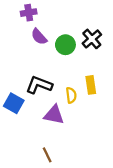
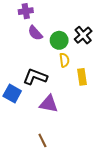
yellow semicircle: (71, 95) -> (64, 60), moved

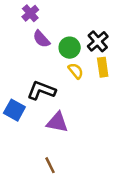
purple cross: (26, 11) -> (30, 13), turned -32
yellow semicircle: (64, 60) -> (76, 71), turned -32
yellow rectangle: (82, 77) -> (103, 67), moved

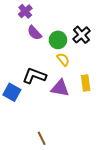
yellow rectangle: (103, 67) -> (86, 83), moved
purple triangle: (57, 122) -> (60, 88), moved

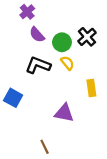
black L-shape: (34, 76) -> (38, 65), moved
purple triangle: (60, 88) -> (64, 113), moved

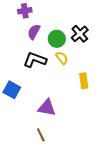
purple cross: (27, 12) -> (25, 11), turned 32
purple semicircle: (37, 35) -> (34, 32), turned 70
purple triangle: (64, 113) -> (47, 108), moved

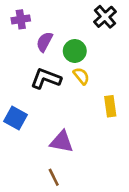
purple cross: (25, 11) -> (21, 19), moved
black cross: (80, 34) -> (105, 17), moved

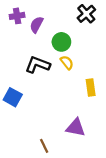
purple semicircle: (44, 42) -> (37, 25), moved
purple triangle: (62, 142) -> (76, 127), moved

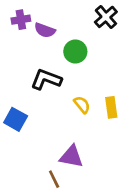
purple semicircle: (37, 25) -> (45, 30), turned -98
yellow semicircle: (67, 63) -> (82, 105), moved
purple triangle: (76, 127) -> (71, 157), moved

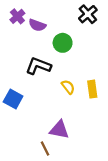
purple cross: (21, 20) -> (17, 16), turned -32

